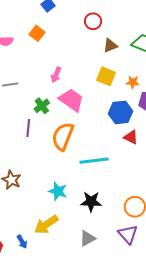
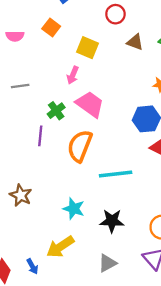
brown triangle: (110, 46) -> (135, 42), turned 42
yellow square: (106, 76) -> (88, 48), moved

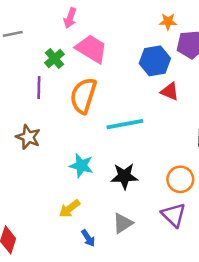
brown star: (21, 195) -> (28, 137), moved
yellow arrow: (60, 247) -> (69, 209), size x0.7
blue arrow: (32, 266) -> (88, 238), moved

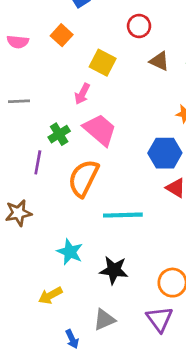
brown star: (28, 137) -> (18, 213), turned 30
blue arrow: (88, 238) -> (72, 339), moved

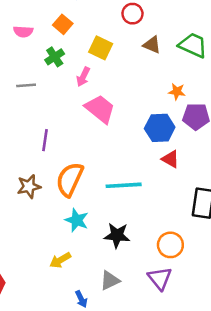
green cross: (59, 134) -> (55, 57), moved
orange semicircle: (83, 178) -> (70, 179), moved

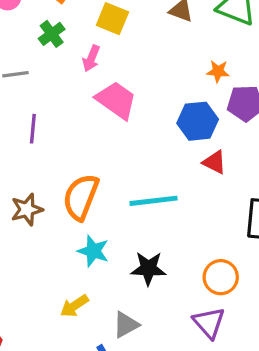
purple line: (45, 140) -> (33, 129), moved
gray triangle: (110, 280) -> (126, 325), moved

